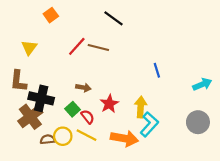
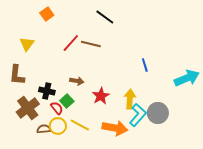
cyan arrow: (202, 84) -> (187, 78), size x1.4
black cross: (41, 98) -> (47, 91), moved, size x0.7
red semicircle: (88, 117) -> (57, 108), moved
gray circle: (198, 122) -> (158, 113), moved

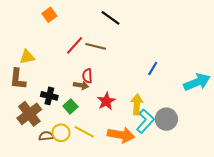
yellow triangle: (27, 44) -> (27, 57), moved, turned 42
blue line: (145, 65) -> (153, 68), turned 48
red semicircle: (57, 108) -> (87, 76), moved, turned -144

